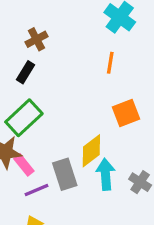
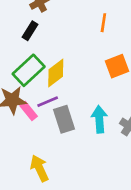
yellow diamond: (91, 151) -> (56, 73), moved
purple line: (36, 190) -> (48, 102), moved

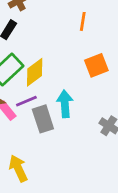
cyan arrow: (99, 119) -> (65, 104), moved

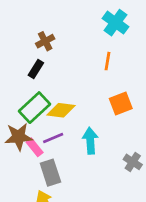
yellow diamond: (35, 72) -> (61, 110), turned 44
gray rectangle: (43, 119) -> (50, 173), moved

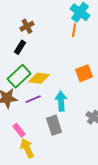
orange line: (108, 61) -> (74, 30), moved
pink rectangle: (35, 147) -> (19, 130), moved
gray rectangle: (50, 173) -> (54, 125), moved

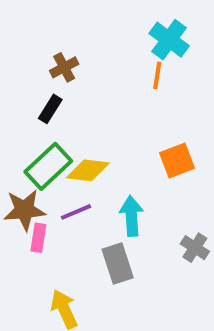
pink rectangle: (19, 130) -> (38, 238), moved, turned 48

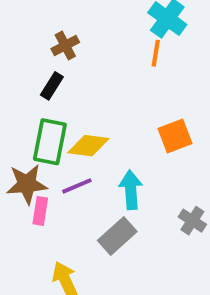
green rectangle: (48, 166) -> (50, 142), turned -36
gray rectangle: (118, 263) -> (117, 236), turned 66

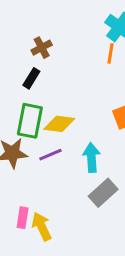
pink rectangle: (40, 211) -> (23, 218), moved
gray rectangle: (117, 236) -> (103, 193), moved

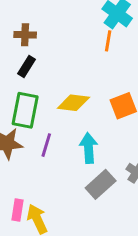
brown cross: (42, 48) -> (25, 35), moved, turned 30
yellow diamond: (59, 124) -> (73, 103), moved
purple line: (50, 155) -> (46, 145), turned -50

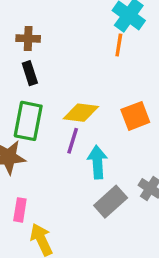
black rectangle: (27, 67) -> (30, 73), turned -50
purple line: (46, 145) -> (73, 141), moved
pink rectangle: (18, 210) -> (20, 210), moved

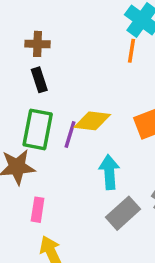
purple line: (73, 141) -> (70, 135), moved
pink rectangle: (20, 210) -> (38, 210), moved

